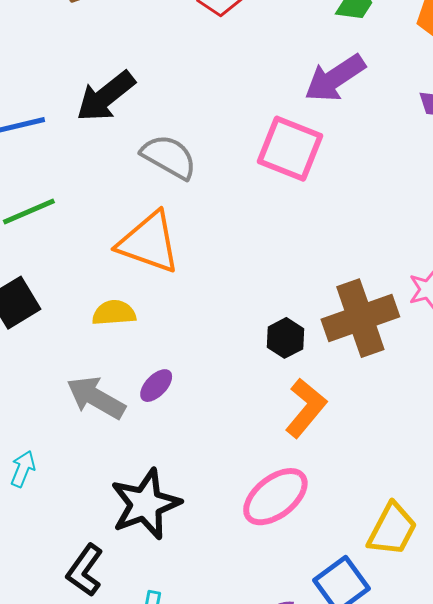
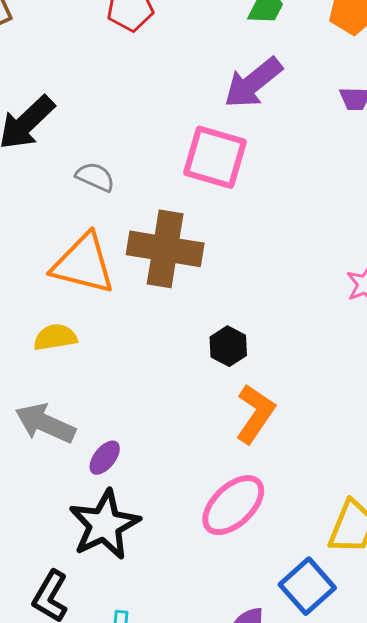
gray semicircle: (169, 157) -> (95, 177), size x0.7
brown cross: (360, 318) -> (165, 249), moved, turned 34
purple ellipse: (156, 386) -> (105, 458), moved

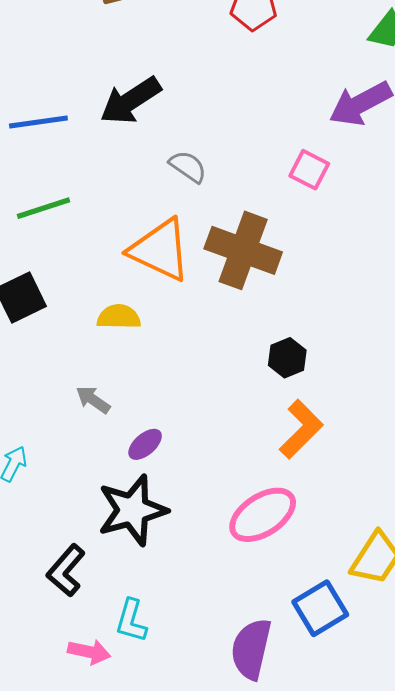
pink square: (215, 157) -> (309, 170), size x0.6
gray arrow: (45, 423) -> (93, 400), size x0.6

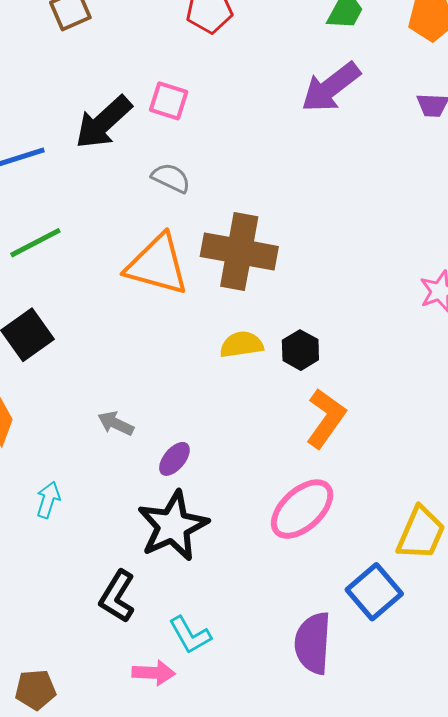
pink square: (309, 170) -> (169, 101), moved
yellow semicircle: (119, 317) -> (241, 345), moved
cyan L-shape: (131, 621) -> (190, 635), turned -36

